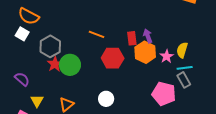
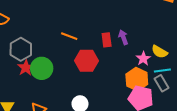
yellow semicircle: (182, 50) -> (160, 52), turned -77
orange hexagon: (145, 52) -> (137, 79), moved

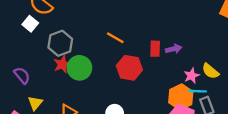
purple arrow: (123, 37) -> (174, 49), turned 88
cyan line: (162, 70) -> (197, 91), moved

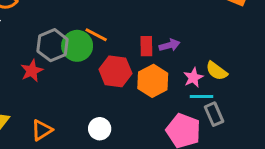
gray hexagon: (60, 43) -> (53, 45), moved
green circle: (79, 68) -> (77, 46), moved
orange hexagon: (181, 97) -> (153, 81), moved

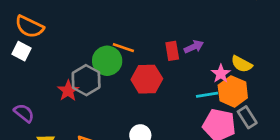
gray hexagon: (53, 45) -> (86, 80), moved
orange hexagon: (153, 81) -> (233, 91), moved
cyan line: (202, 97) -> (207, 95), moved
gray rectangle: (214, 114) -> (247, 117), moved

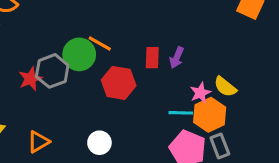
purple arrow: (194, 47) -> (177, 58), turned 126

